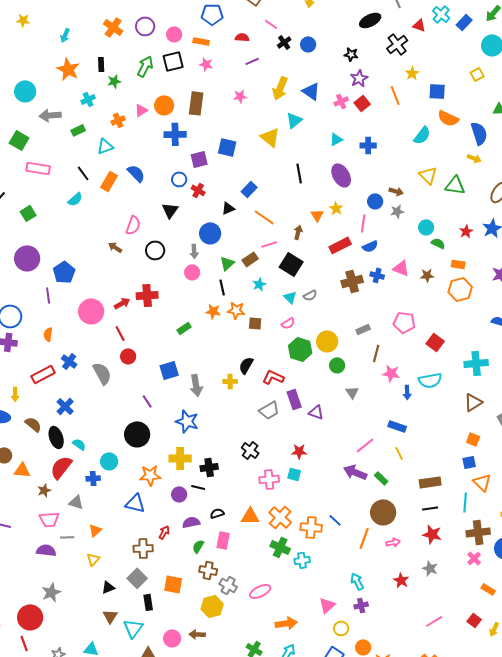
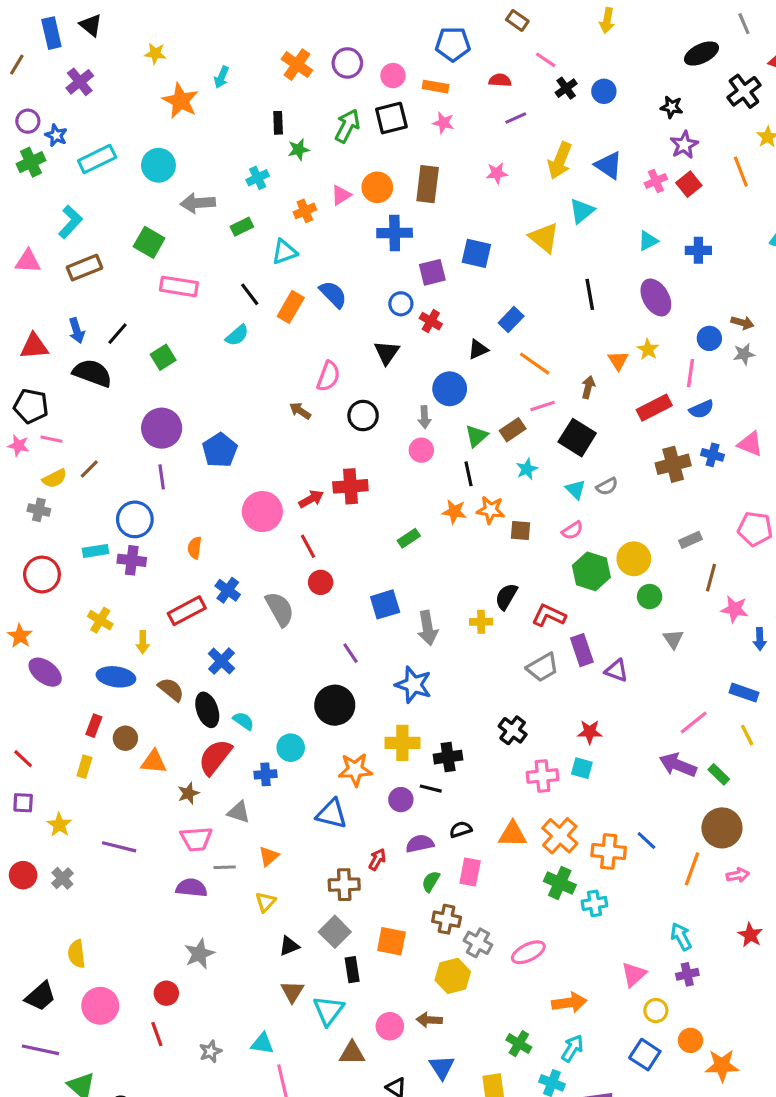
orange star: (68, 69) -> (180, 101), moved
purple line: (48, 295) -> (162, 477), moved
red circle: (30, 617) -> (166, 993), size x0.6

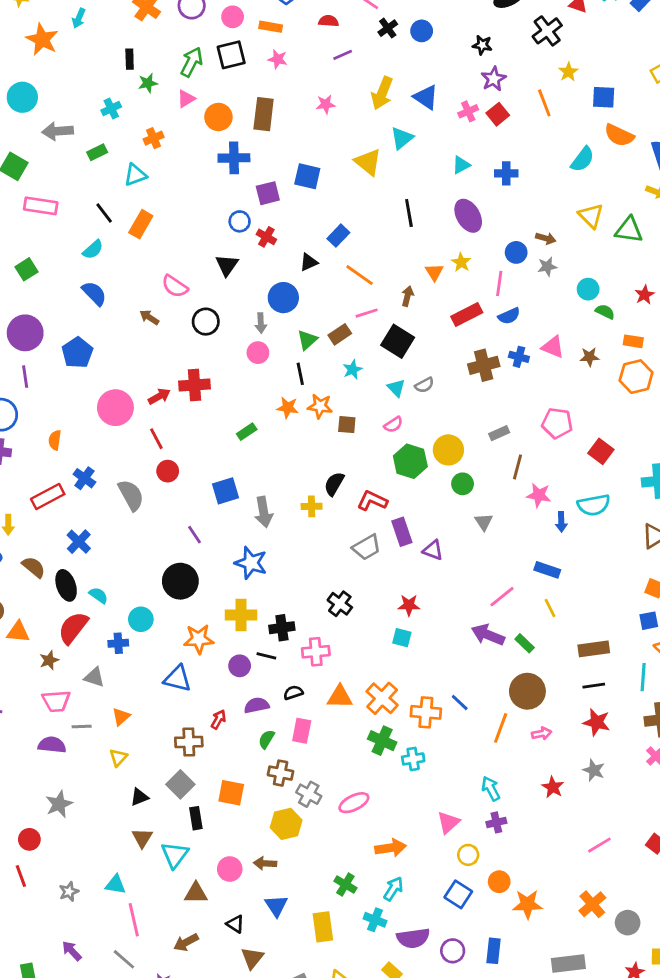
pink triangle: (341, 195) -> (186, 99), moved
blue semicircle: (333, 294) -> (94, 293), moved
pink semicircle: (328, 376) -> (175, 286), turned 104
pink cross: (543, 776) -> (316, 652), moved

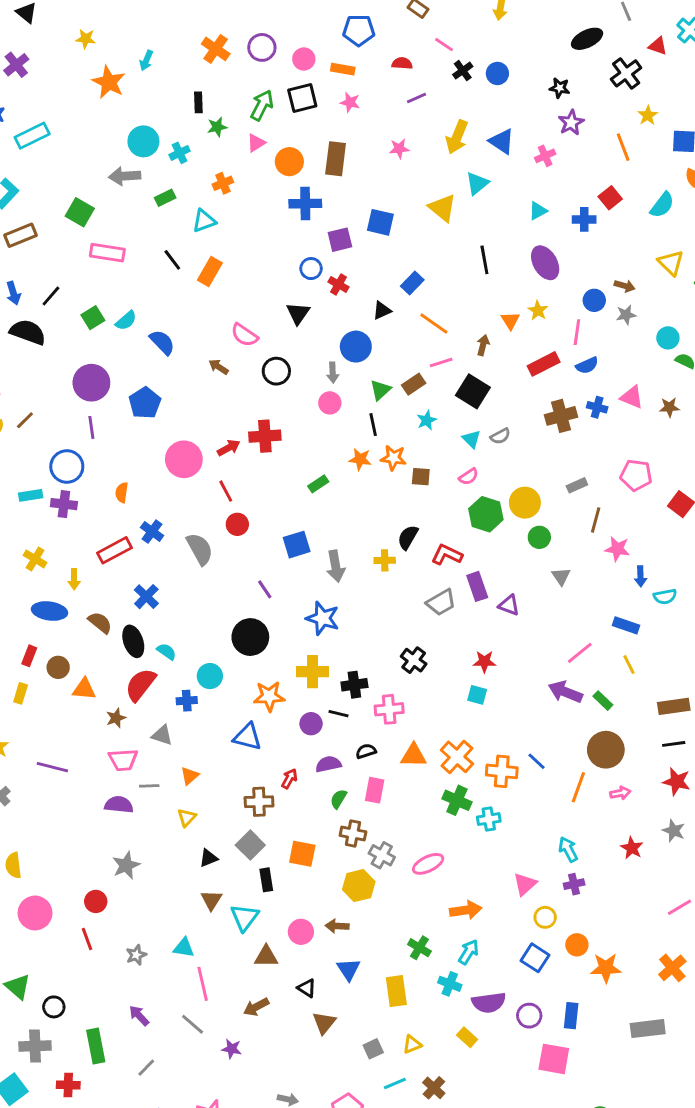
cyan circle: (22, 97) -> (143, 141), moved
red square: (498, 114) -> (610, 198), moved
cyan semicircle: (93, 250) -> (126, 321), moved
cyan semicircle: (594, 505) -> (665, 597), moved, size x0.7

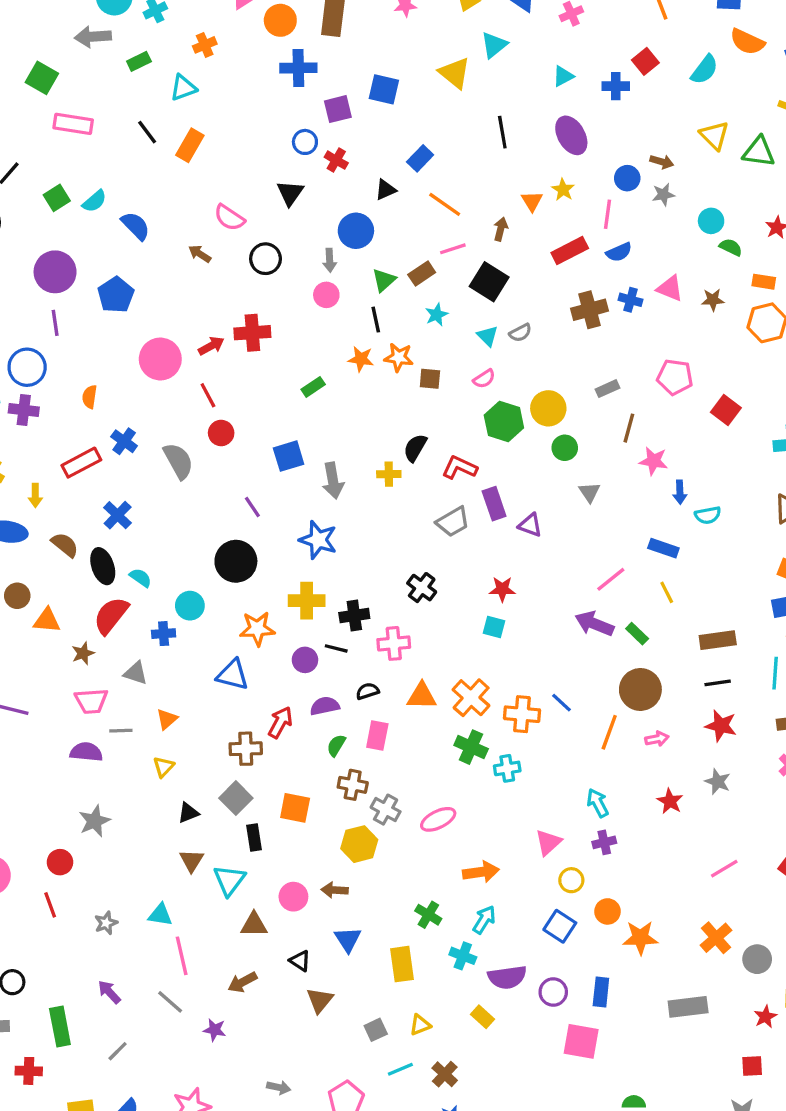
red arrow: (289, 779) -> (280, 722), size x1.4

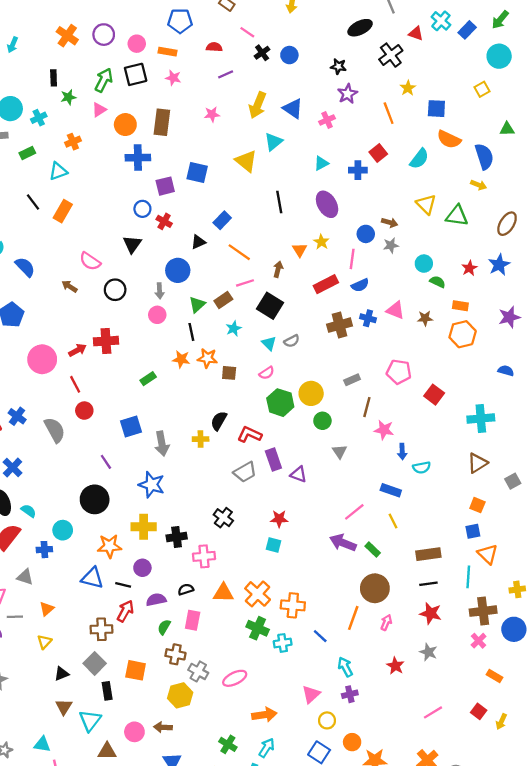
black line: (336, 648) -> (123, 585), moved
blue line: (561, 703) -> (320, 636), moved
pink arrow: (657, 739) -> (386, 622), turned -56

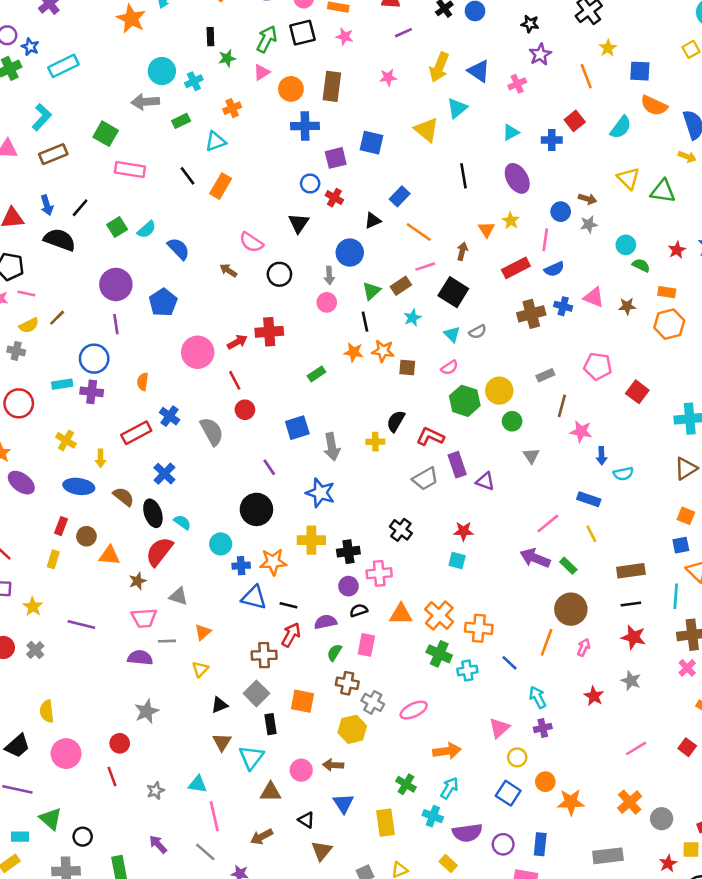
blue cross: (44, 550) -> (241, 566), moved
purple circle: (142, 568) -> (348, 586), moved

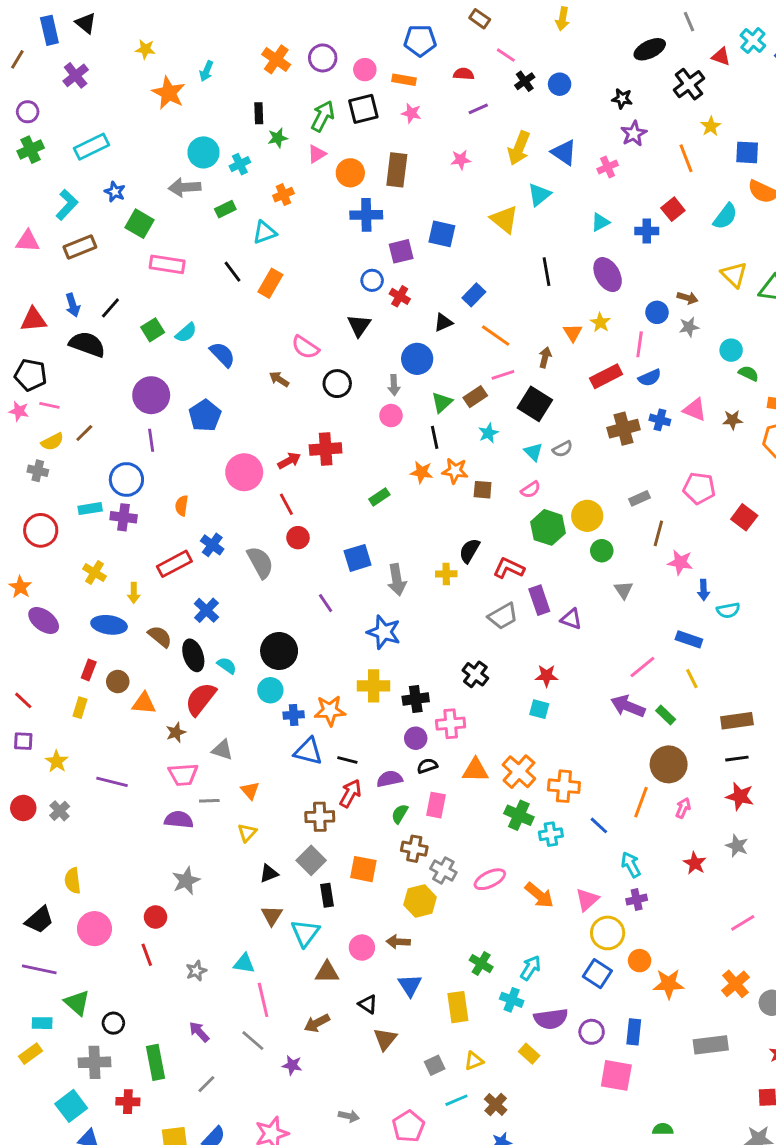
blue star: (30, 47) -> (115, 192), moved
black circle: (256, 509) -> (279, 651), moved
orange triangle: (203, 632) -> (250, 791), turned -30
orange arrow: (447, 751) -> (539, 895), moved, turned 48
yellow circle: (517, 757) -> (608, 933), size x1.5

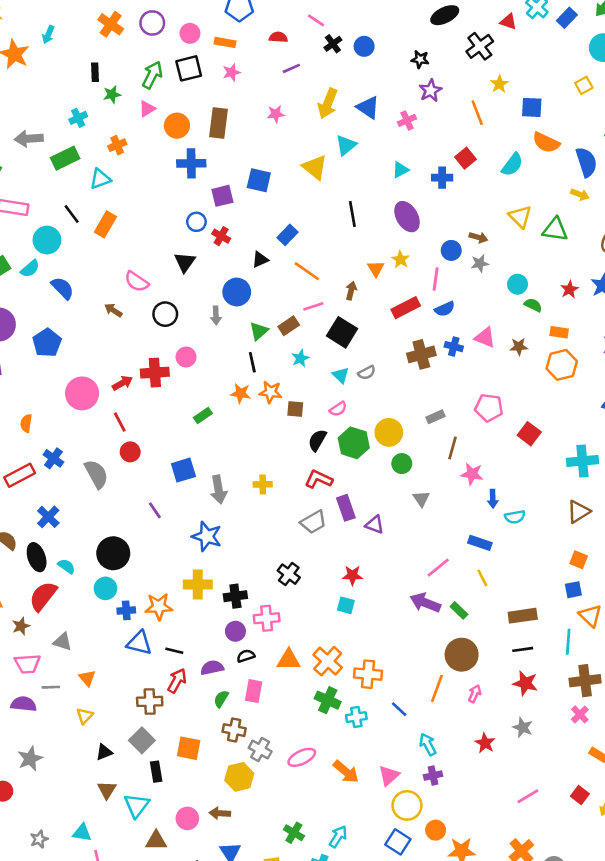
pink star: (411, 113) -> (232, 72), turned -30
cyan circle: (203, 152) -> (47, 240), moved
green rectangle: (225, 209) -> (65, 158), size x1.5
pink circle: (391, 416) -> (186, 357), moved
black semicircle: (469, 551) -> (317, 440), moved

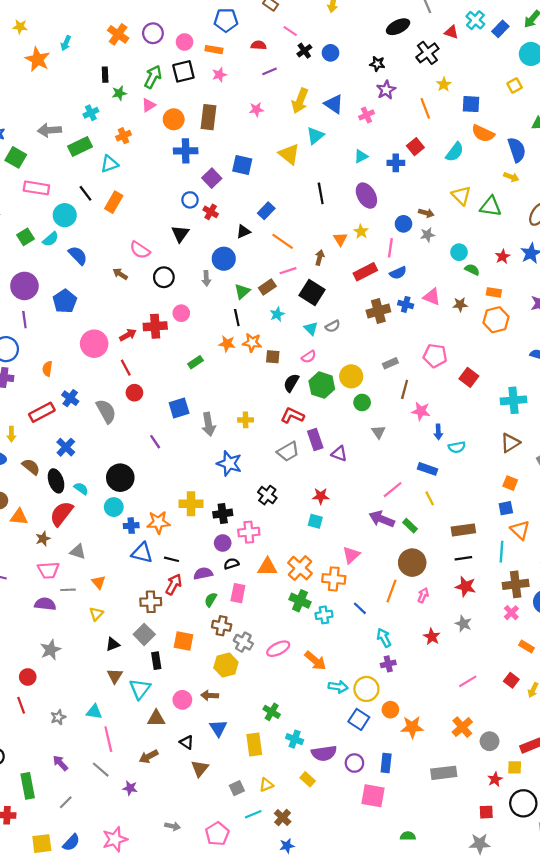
purple square: (222, 196) -> (212, 178), turned -30
blue star: (207, 536) -> (229, 463), moved
pink triangle: (389, 776) -> (351, 555), moved
cyan arrow: (338, 837) -> (338, 687), moved, turned 66

